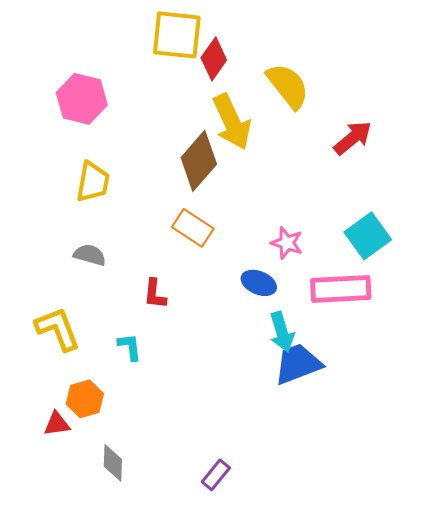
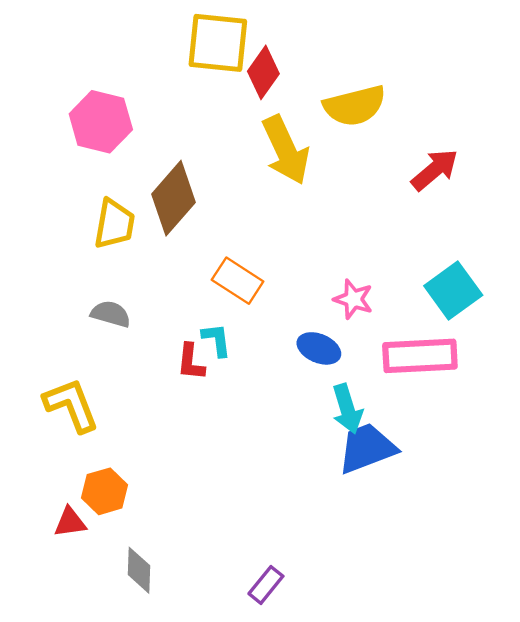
yellow semicircle: (288, 86) -> (355, 106), turned 114
brown diamond: (199, 161) -> (174, 198), moved
cyan L-shape: (130, 347) -> (217, 340), moved

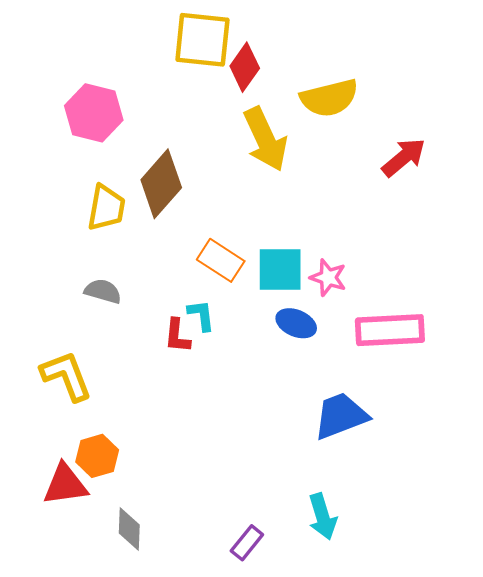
cyan square: (453, 291) -> (280, 270), moved, turned 36
cyan arrow: (347, 409) -> (322, 517), moved
red triangle: (70, 522) -> (65, 484), size x1.5

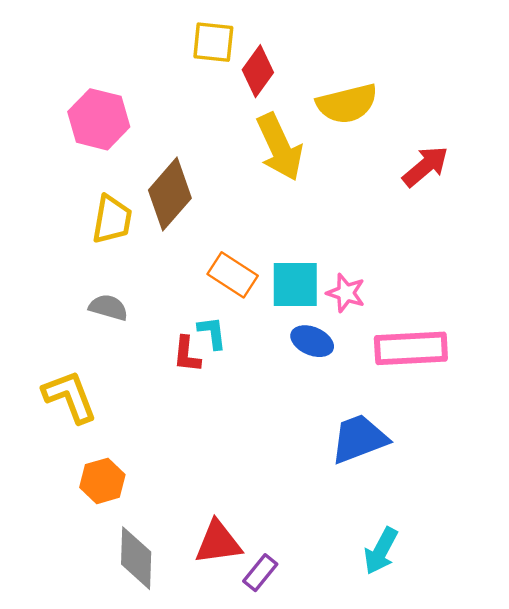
yellow square: (202, 40) -> (213, 42), size x0.7
red triangle: (65, 484) -> (218, 542), moved
cyan arrow: (322, 517) -> (381, 551), moved, turned 45
gray diamond: (129, 529) -> (136, 558), size x1.4

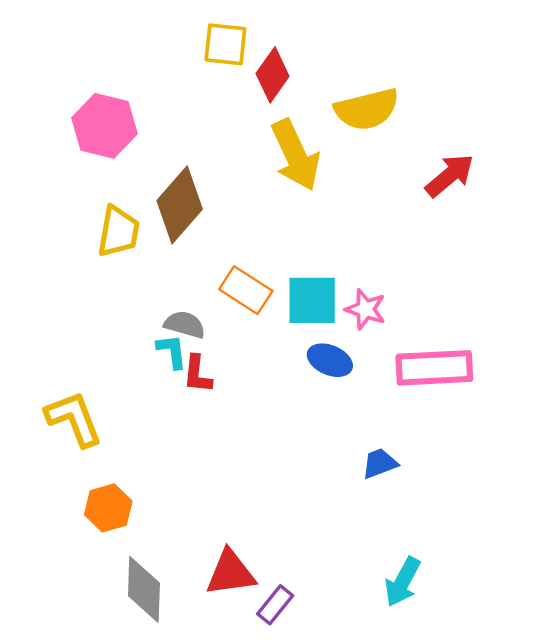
gray semicircle: (108, 307) -> (185, 325), moved
cyan L-shape: (212, 333) -> (172, 351), moved
blue trapezoid: (359, 439) -> (380, 463), size x0.6

